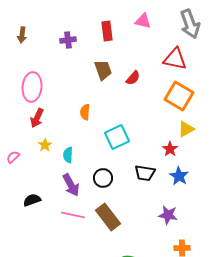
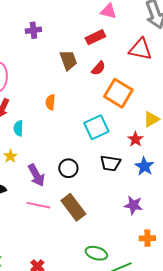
red rectangle: (107, 31) -> (95, 37), moved, turned 72
orange square: (179, 96) -> (118, 93), moved
cyan square: (117, 137) -> (96, 127), moved
yellow star: (45, 145) -> (10, 156), moved
cyan semicircle: (68, 155) -> (18, 128), moved

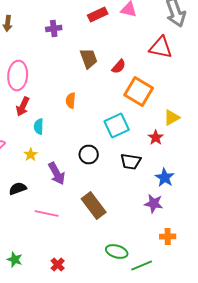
red rectangle: (95, 37) -> (98, 14), moved
blue star: (144, 166) -> (165, 178), moved
black circle: (68, 168) -> (89, 154), moved
pink line: (38, 205) -> (47, 214), moved

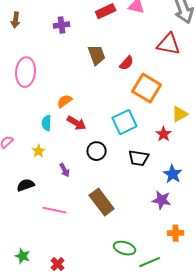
orange semicircle: (71, 100) -> (65, 101), moved, turned 49
red arrow: (23, 106) -> (77, 123), moved, turned -84
purple arrow: (57, 174) -> (65, 170), size x0.6
red cross: (58, 264) -> (58, 264), moved

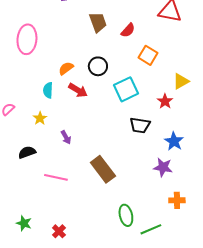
orange square: (147, 88) -> (148, 55), size x0.7
black circle: (97, 151) -> (98, 66), moved
green ellipse: (125, 248) -> (126, 215), turned 60

